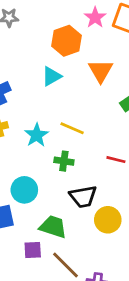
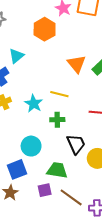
orange triangle: (101, 71) -> (77, 64), moved
cyan triangle: (51, 76) -> (16, 56), moved
black trapezoid: (83, 197) -> (76, 144), turned -95

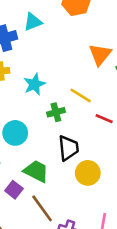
yellow line: (59, 94) -> (81, 95), moved
green cross: (57, 120) -> (56, 112), turned -32
purple square: (45, 190) -> (14, 190), turned 32

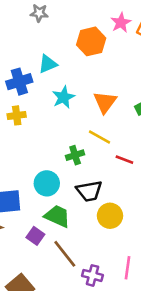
orange triangle: (100, 55) -> (105, 102), moved
cyan star: (35, 84) -> (63, 97), moved
cyan circle: (15, 133) -> (47, 183), moved
black trapezoid: (68, 148) -> (89, 191), turned 88

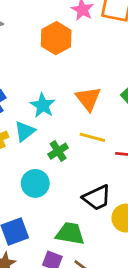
cyan triangle: (48, 64) -> (25, 131), moved
green cross: (75, 155) -> (58, 151), moved
cyan circle: (47, 183) -> (35, 183), moved

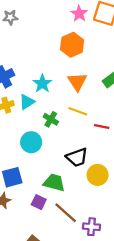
orange hexagon: (56, 38) -> (72, 45), moved
green cross: (58, 151) -> (51, 119), turned -32

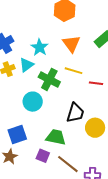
green cross: (51, 119) -> (49, 79), size x1.5
black trapezoid: (77, 157) -> (75, 113), turned -50

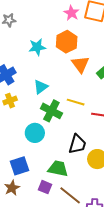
orange triangle: (71, 44) -> (80, 64), moved
cyan star: (40, 47) -> (37, 47), moved, turned 30
cyan triangle: (26, 65) -> (41, 87), moved

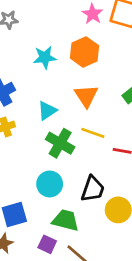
orange triangle: (80, 64) -> (86, 96), moved
cyan circle: (35, 133) -> (50, 184), moved

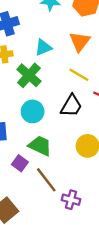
green cross: (60, 143) -> (29, 75), moved
black trapezoid: (93, 189) -> (71, 106), moved

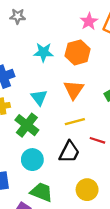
cyan triangle: (43, 47) -> (39, 97), turned -42
yellow line: (79, 75) -> (75, 122), turned -42

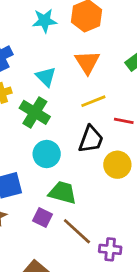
yellow circle: (87, 190) -> (117, 165), moved

